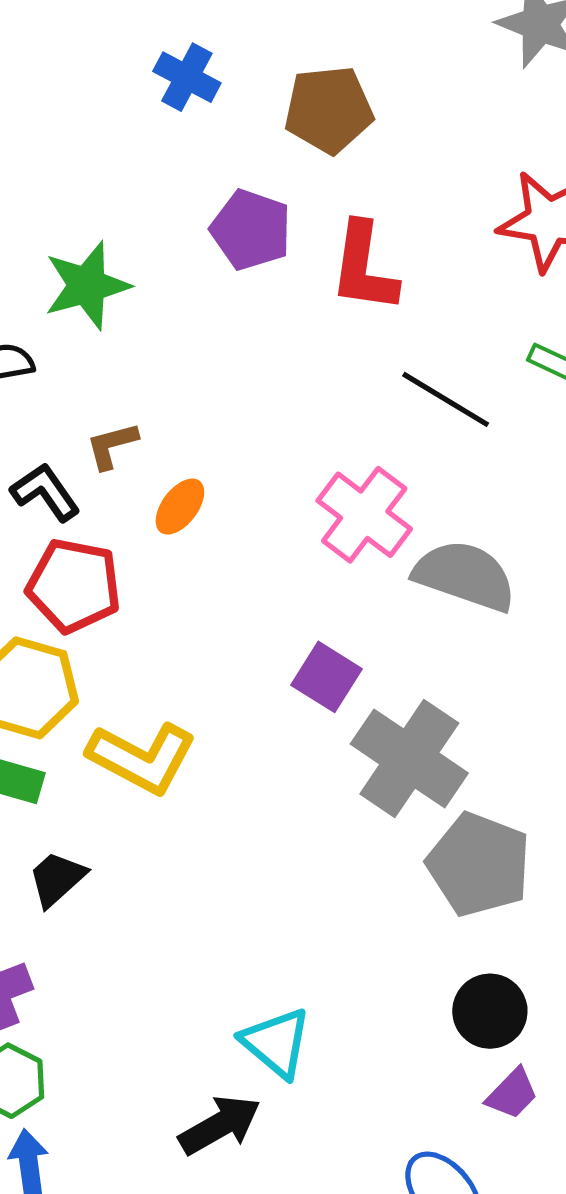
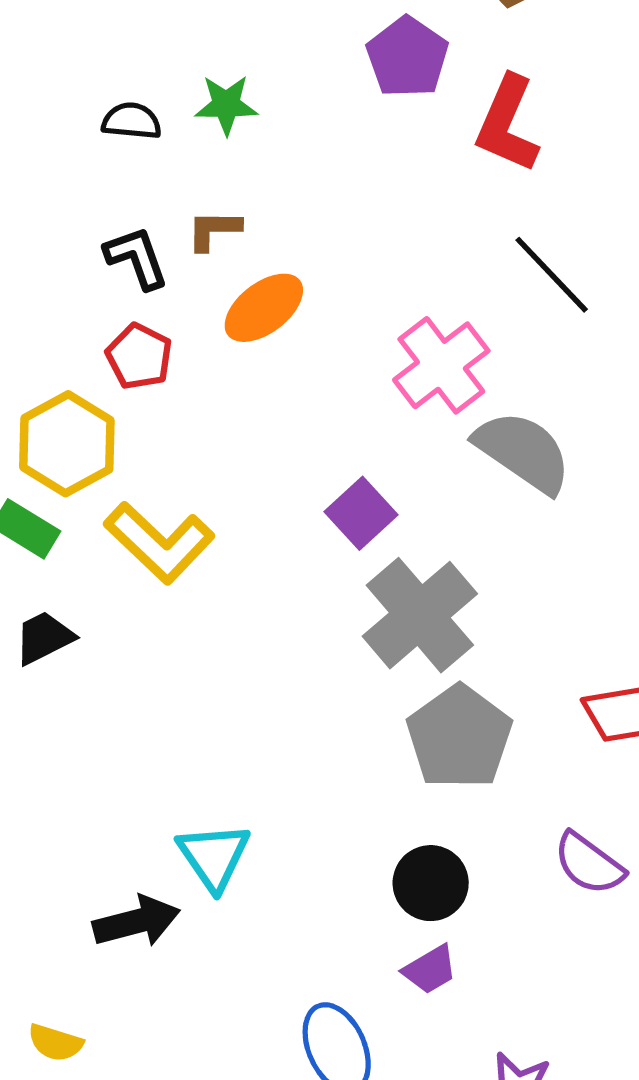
green star: (87, 286) -> (226, 105), moved, size x0.7
orange ellipse: (180, 507) -> (264, 308), size x1.4
red pentagon: (74, 586) -> (139, 356), size x0.7

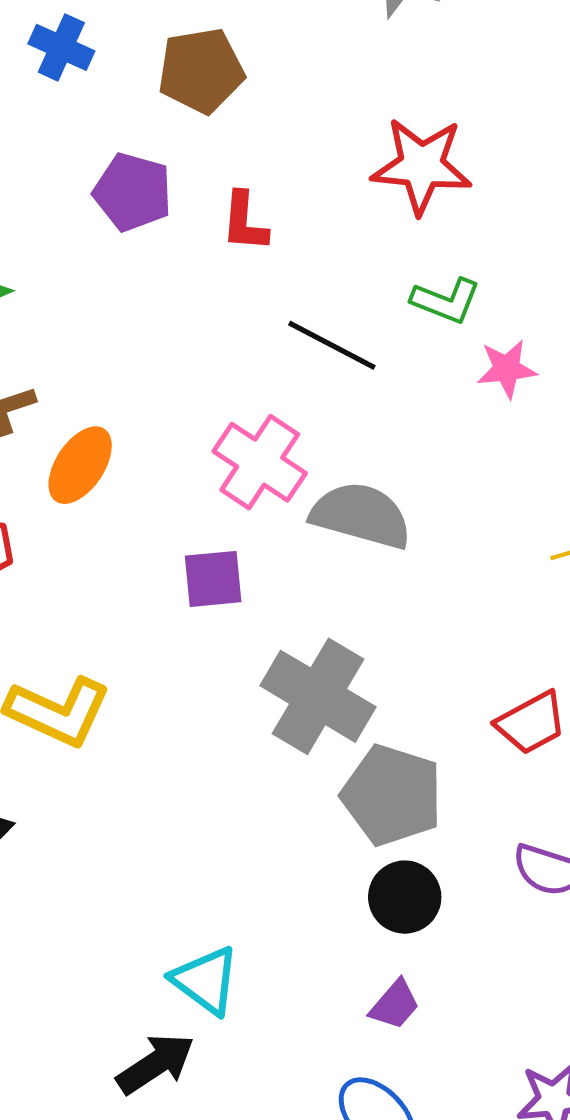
red L-shape: (507, 124) -> (245, 222), size x0.7
purple square: (361, 513) -> (213, 579), moved, turned -34
black circle: (431, 883) -> (405, 897), moved
purple trapezoid: (430, 970) -> (395, 1005), moved

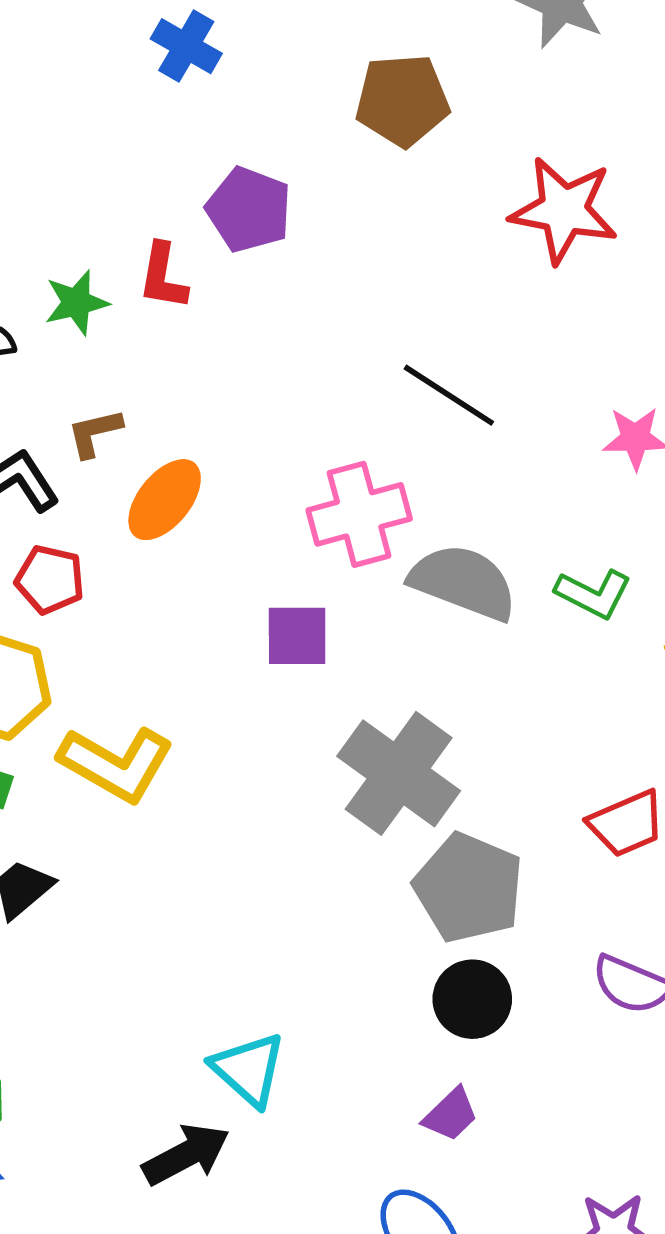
brown pentagon: (201, 71) -> (402, 100), moved
red L-shape: (245, 222) -> (163, 276), moved
green L-shape: (446, 301) -> (594, 594), moved
pink cross: (260, 462) -> (359, 514), turned 36

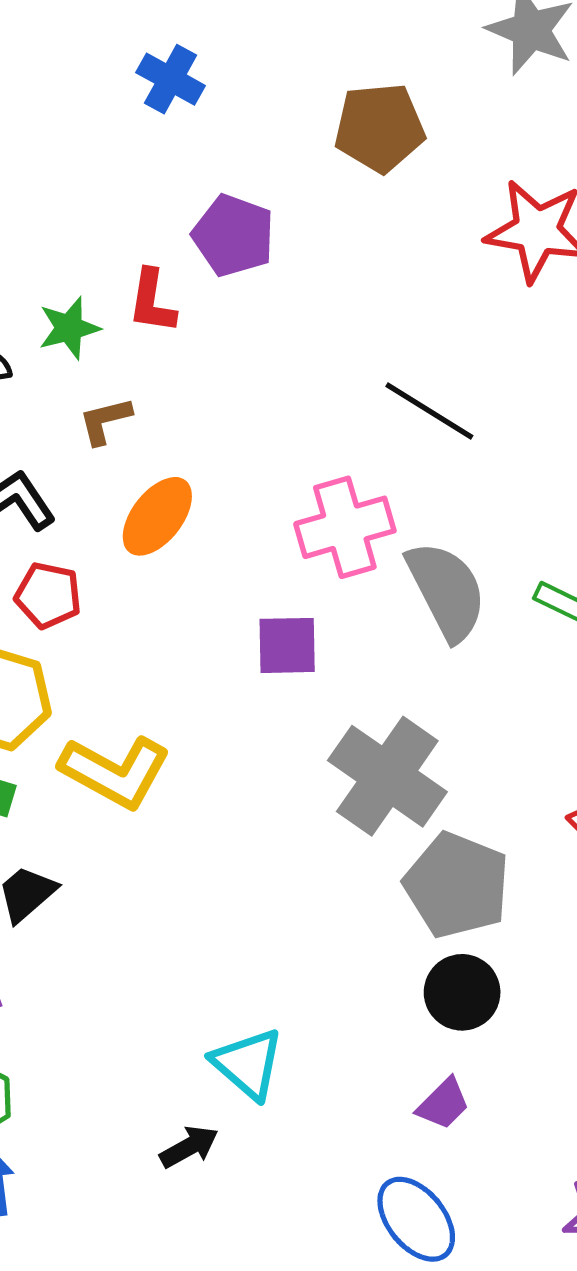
brown L-shape: (95, 433) -> (105, 421), moved
gray semicircle: (463, 582) -> (446, 591), turned 43
black arrow: (186, 1155) -> (189, 1147), size x0.7

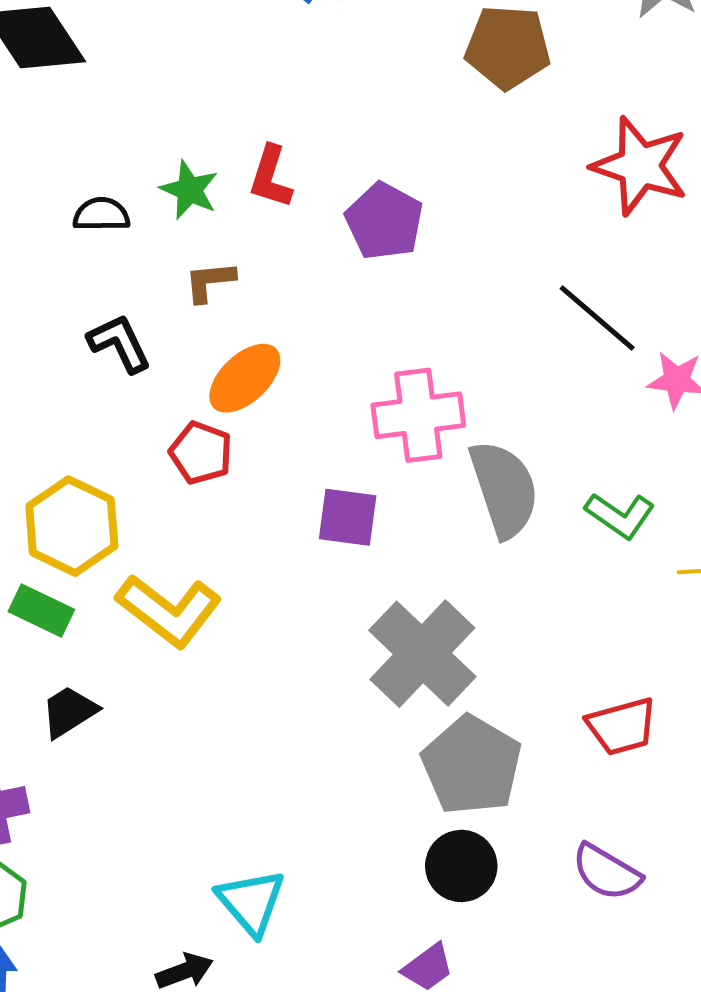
purple pentagon: (234, 236) -> (384, 221), moved
green star: (69, 328) -> (189, 190), turned 30
black line: (429, 411) -> (597, 318), moved
red pentagon: (48, 595) -> (201, 453), moved

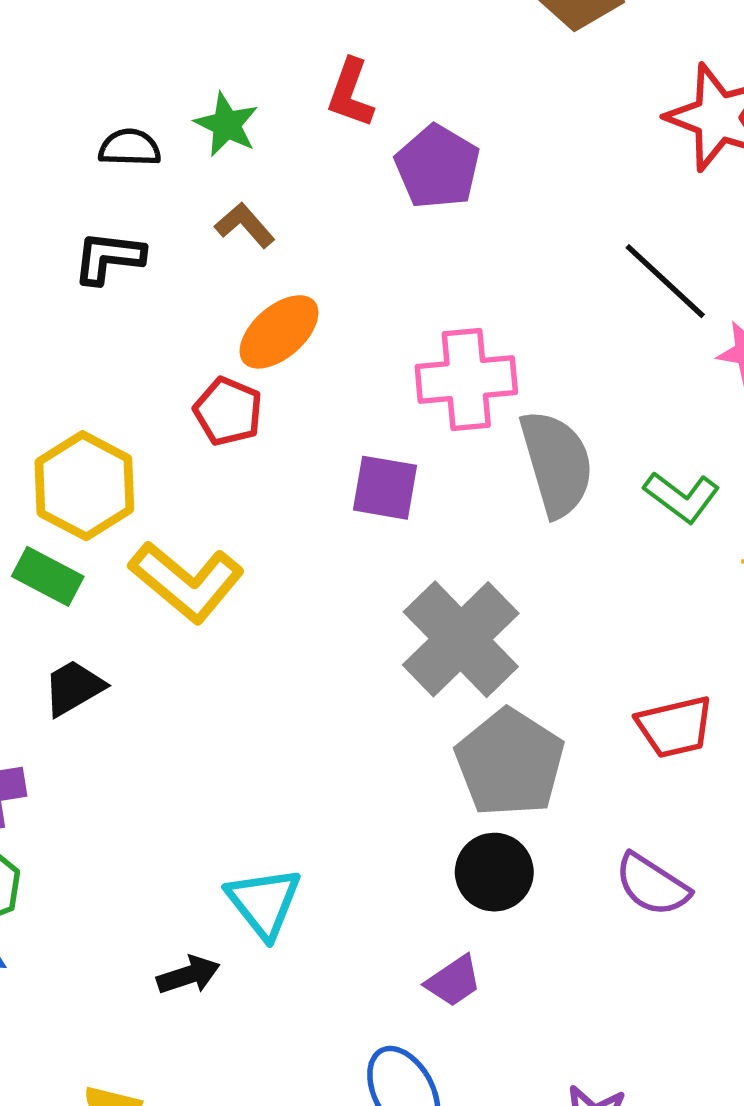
red L-shape: (271, 177) -> (350, 93), moved
brown L-shape: (210, 282) -> (245, 225), turned 52
black L-shape: (119, 343) -> (109, 258), moved, turned -60

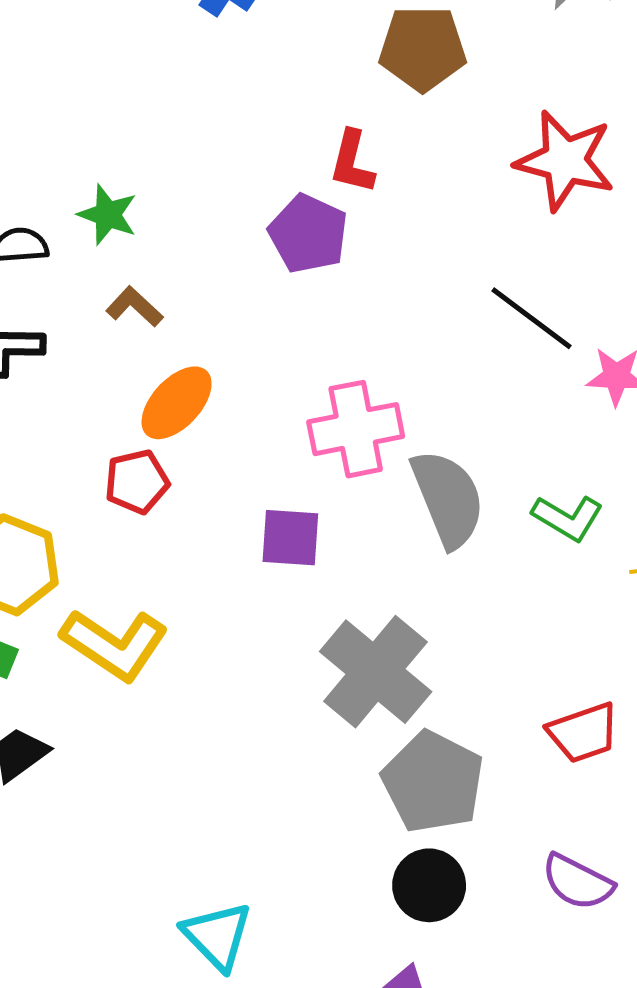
red L-shape: (350, 93) -> (352, 162), moved
red pentagon: (228, 411) -> (137, 482), turned -30

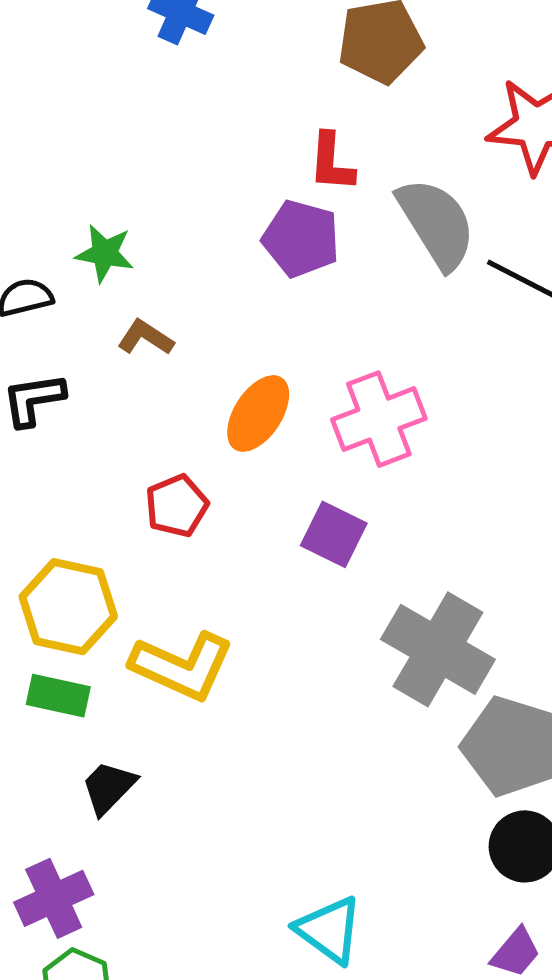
orange ellipse: (177, 403) -> (258, 414), moved
gray semicircle: (448, 499) -> (436, 223), moved
purple square: (290, 538) -> (334, 534), turned 32

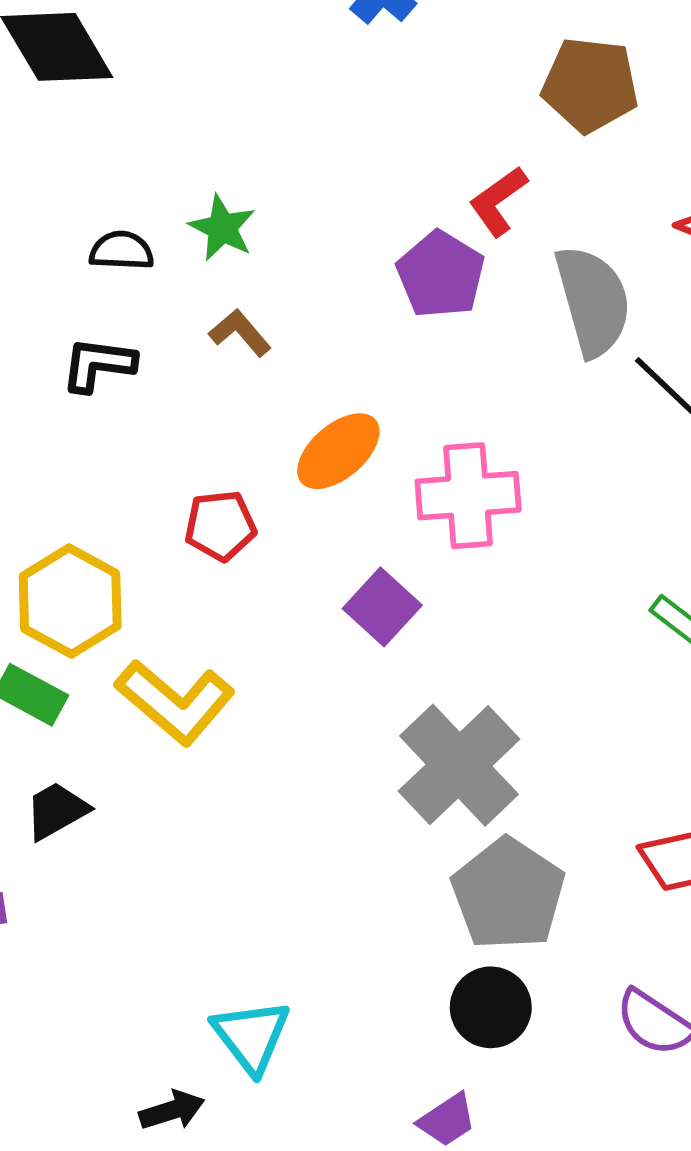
red L-shape: (331, 162) -> (498, 201), turned 34

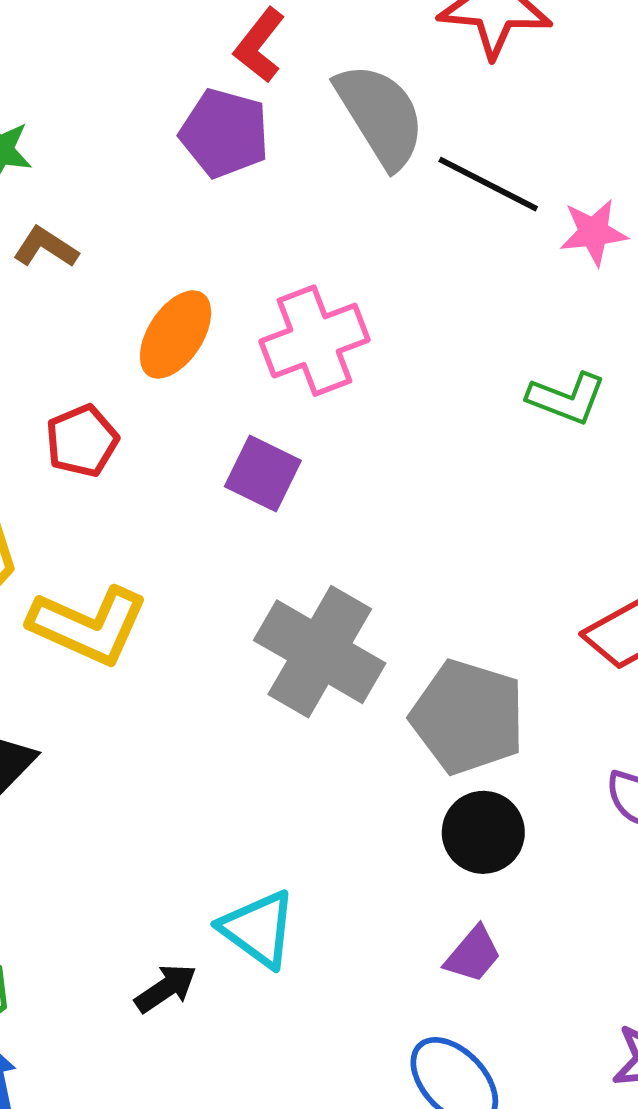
gray cross: (459, 765) -> (320, 652), moved
black arrow: (172, 1110) -> (166, 988), moved

